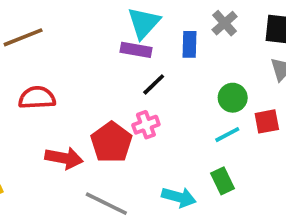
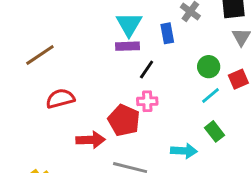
pink cross: (146, 125) -> (147, 101), turned 30

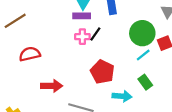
green circle: (209, 67) -> (142, 33), size x1.5
pink cross: (147, 101) -> (82, 37), moved
red pentagon: (124, 120) -> (102, 72), moved

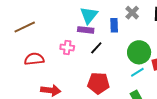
pink cross: (82, 37) -> (67, 48), moved
red pentagon: (102, 72) -> (98, 83), turned -30

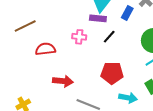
blue rectangle: (114, 25) -> (127, 13), turned 32
brown line: (25, 27) -> (25, 26), moved

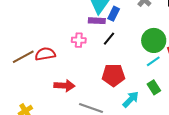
blue rectangle: (127, 13) -> (114, 14), moved
brown line: (25, 26) -> (23, 57), moved
cyan arrow: (128, 98) -> (131, 99), turned -54

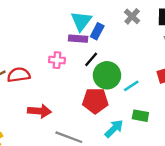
green circle: (154, 40) -> (107, 75), moved
cyan line: (153, 61) -> (131, 86), moved
green rectangle: (154, 87) -> (140, 116), turned -48

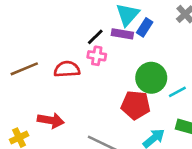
black line: (91, 59) -> (95, 37), moved
red semicircle: (19, 75) -> (67, 69), moved
red arrow: (39, 111) -> (51, 120), moved

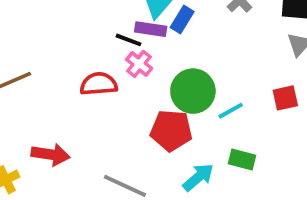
black line: (95, 37) -> (128, 40), moved, turned 66
pink cross: (97, 56) -> (139, 64), moved, turned 30
red semicircle: (67, 69) -> (99, 84), moved

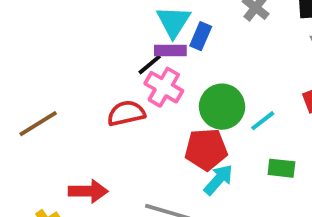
black line: (128, 40) -> (150, 65), turned -52
pink cross: (139, 64) -> (164, 87), size x1.4
cyan arrow: (198, 177) -> (218, 180), moved

